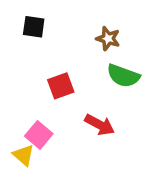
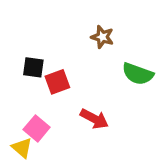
black square: (34, 27) -> (33, 67), moved
green semicircle: (123, 76) -> (138, 74), moved

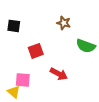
black square: (33, 67) -> (14, 26), moved
pink square: (37, 128) -> (23, 80), turned -35

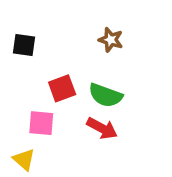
green semicircle: (86, 46) -> (105, 95), moved
pink square: (23, 80) -> (41, 123), moved

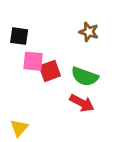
pink square: (41, 123) -> (33, 61), moved
yellow triangle: (24, 160) -> (19, 128), turned 30

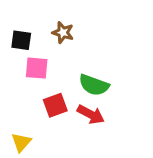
brown star: (89, 32) -> (63, 32), moved
red square: (50, 71) -> (55, 105), moved

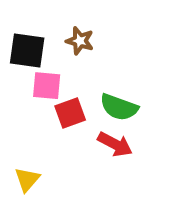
black square: (21, 40) -> (27, 51), size x1.4
red square: (55, 105) -> (70, 113), moved

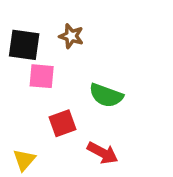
red square: (70, 113) -> (63, 123), moved
red arrow: (115, 144) -> (103, 153), moved

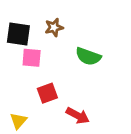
brown star: (71, 36) -> (54, 27), turned -30
green semicircle: (106, 95) -> (88, 56), moved

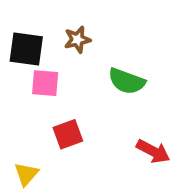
red arrow: (78, 116) -> (153, 151), moved

